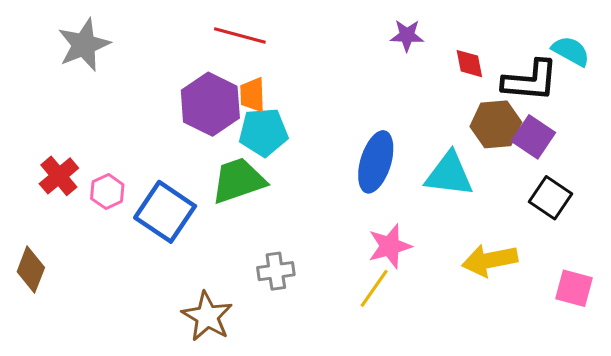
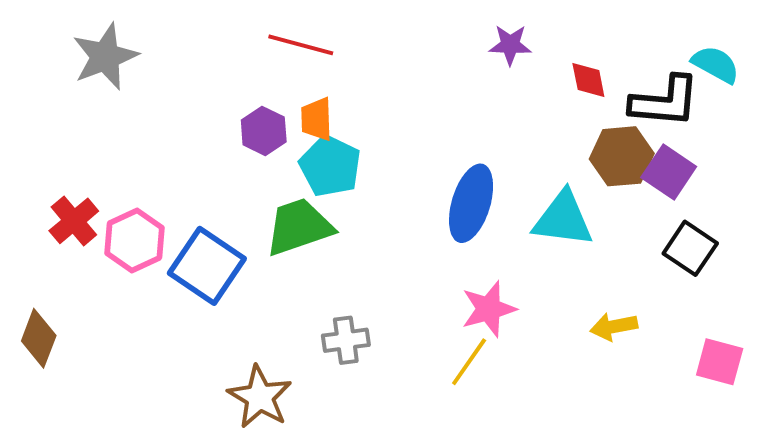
purple hexagon: (210, 104) -> (264, 131), size x0.6
cyan pentagon: (263, 132) -> (330, 166), turned 30
pink hexagon: (107, 192) -> (135, 240), size x1.4
yellow arrow: (490, 260) -> (614, 327), size x0.7

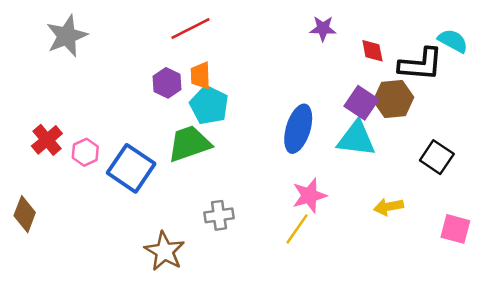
red line: (301, 45) -> (191, 28), turned -42
purple square: (669, 172) -> (361, 103), moved
pink hexagon: (135, 240) -> (85, 152), size x0.7

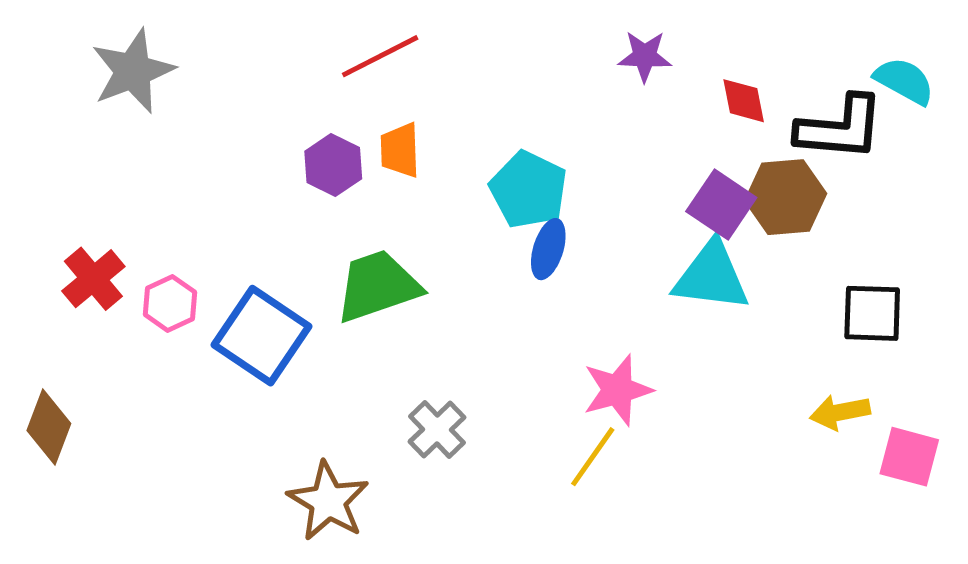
cyan pentagon: (209, 105) -> (529, 190), moved
blue ellipse: (298, 129) -> (548, 249), moved, size x0.6
black square: (437, 157) -> (872, 313), turned -32
yellow arrow: (389, 207) -> (840, 412), moved
gray cross: (219, 215) -> (437, 430), turned -36

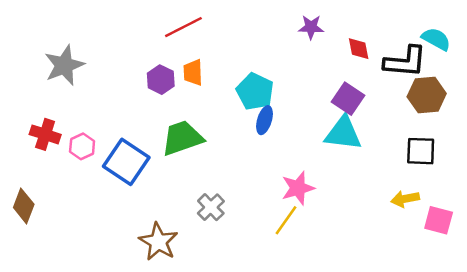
gray star: (133, 71) -> (64, 65), moved
brown hexagon: (786, 197) -> (427, 95), moved
red cross: (93, 279) -> (45, 134), turned -32

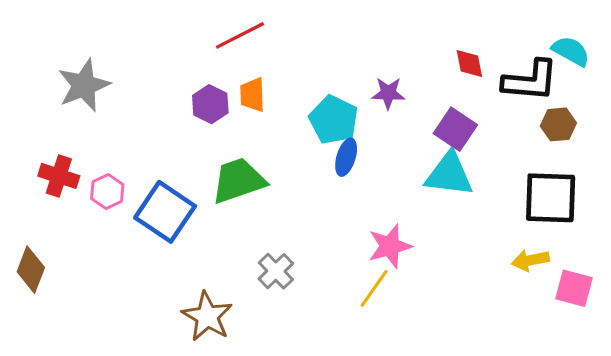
purple star: (311, 27) -> (388, 93), moved
brown hexagon: (427, 95) -> (558, 124), size x0.7
black square: (421, 151) -> (551, 198), size x1.4

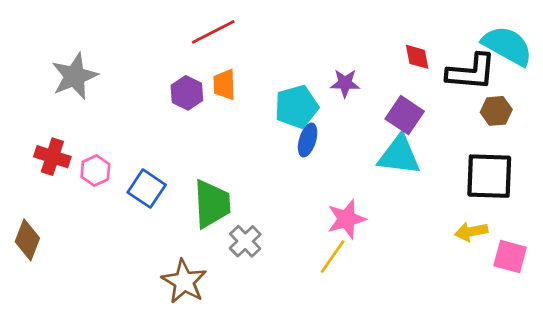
cyan semicircle: (571, 51) -> (507, 46), size x1.5
cyan pentagon: (334, 120) -> (296, 107), turned 30
green trapezoid: (238, 181) -> (212, 204), moved, turned 106
blue square: (165, 212) -> (147, 189), size x0.7

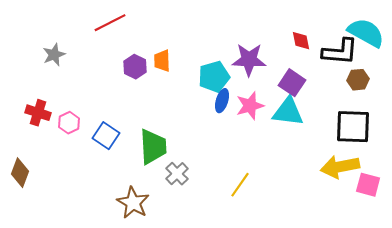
red line: (213, 32) -> (110, 23), moved
gray star: (75, 76) -> (54, 55), size x0.7
purple star: (345, 83) -> (249, 60), size x1.6
pink star: (346, 219) -> (250, 106), moved
yellow arrow: (471, 232) -> (340, 167), size x1.6

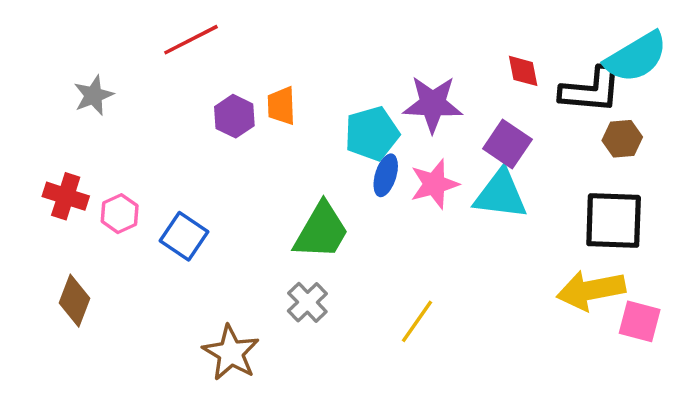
cyan semicircle: (366, 33) -> (636, 57), turned 120
green trapezoid: (153, 147) -> (321, 231), moved, turned 33
brown diamond: (20, 173) -> (74, 301), moved

